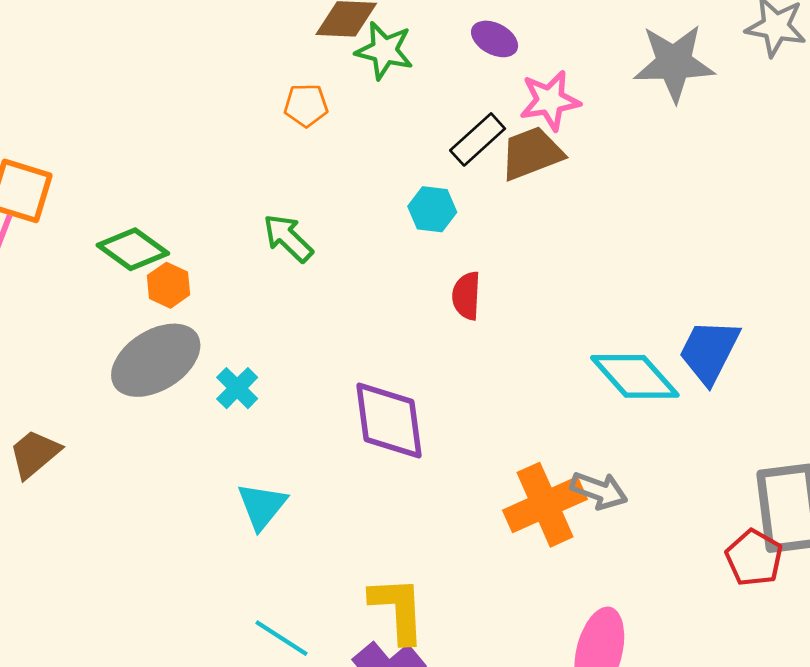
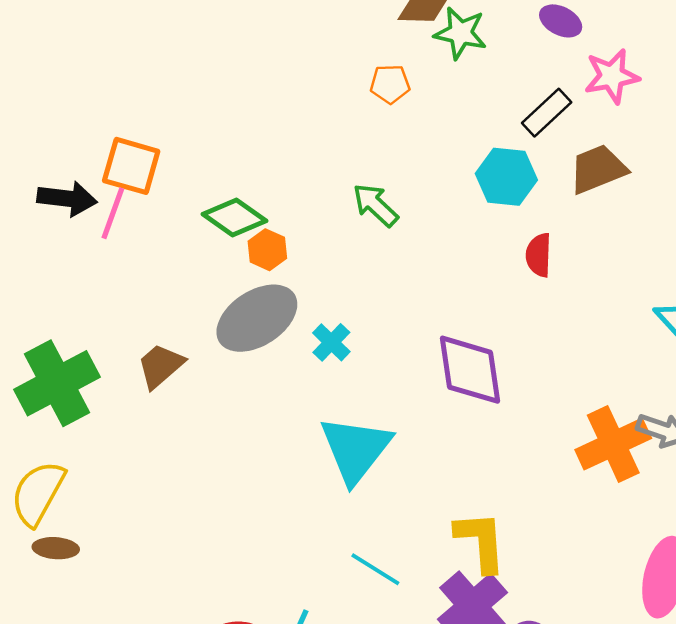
brown trapezoid: (532, 153) -> (598, 169), moved
cyan hexagon: (432, 209) -> (506, 177), size x1.4
brown trapezoid: (35, 454) -> (161, 366), moved
cyan triangle: (262, 506) -> (355, 449), size x1.6

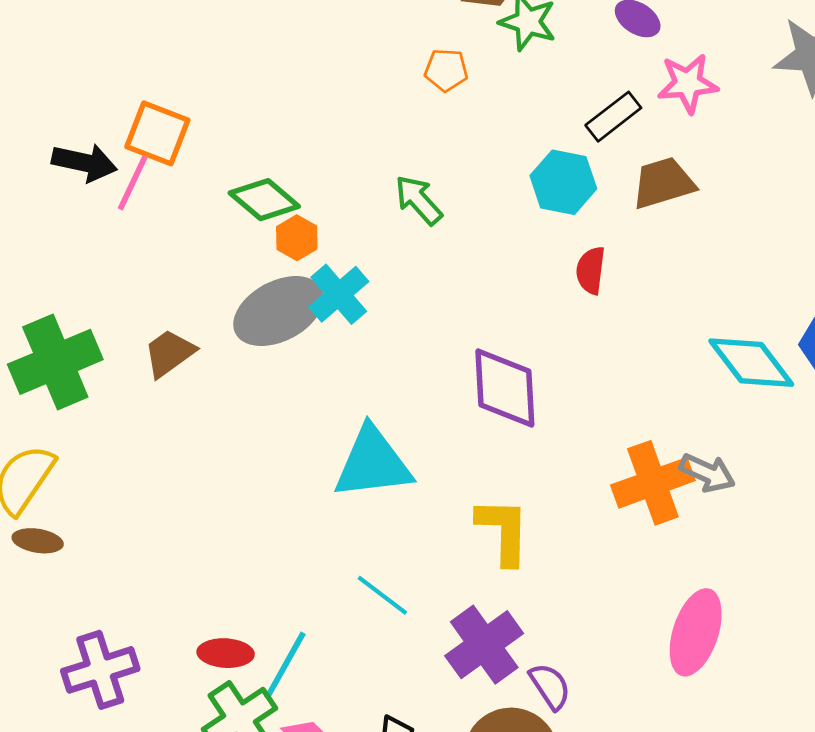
cyan cross: (331, 342) -> (339, 294), moved, size x1.4
cyan triangle: (355, 449) -> (373, 463), turned 40
yellow L-shape: (481, 541) -> (503, 531), moved

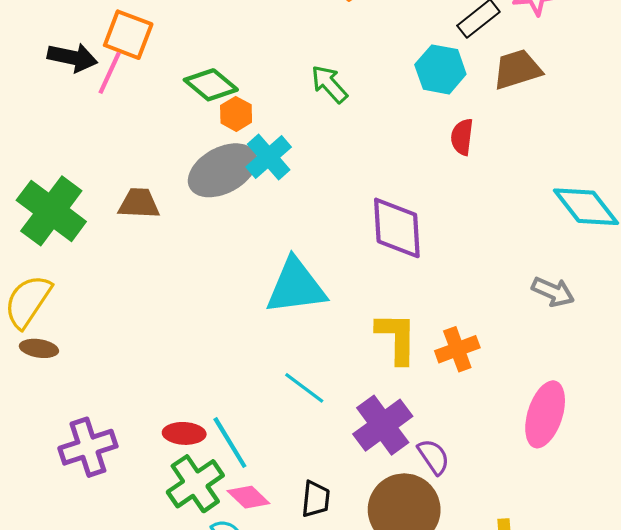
brown trapezoid: (169, 353) -> (139, 203), turned 39
green cross: (55, 362) -> (51, 211), turned -30
orange cross: (653, 483) -> (457, 349), moved, size x0.7
cyan line: (285, 665) -> (230, 443), turned -60

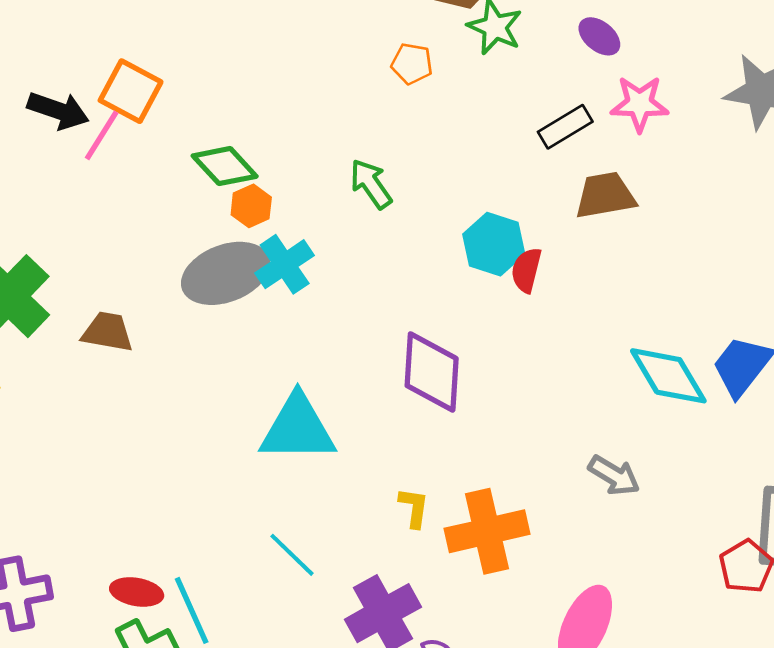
cyan hexagon: (440, 69) -> (494, 244), moved
brown trapezoid: (139, 203) -> (107, 332), moved
yellow L-shape: (397, 338) -> (414, 508), size x0.6
orange cross: (457, 349) -> (487, 531), size x1.5

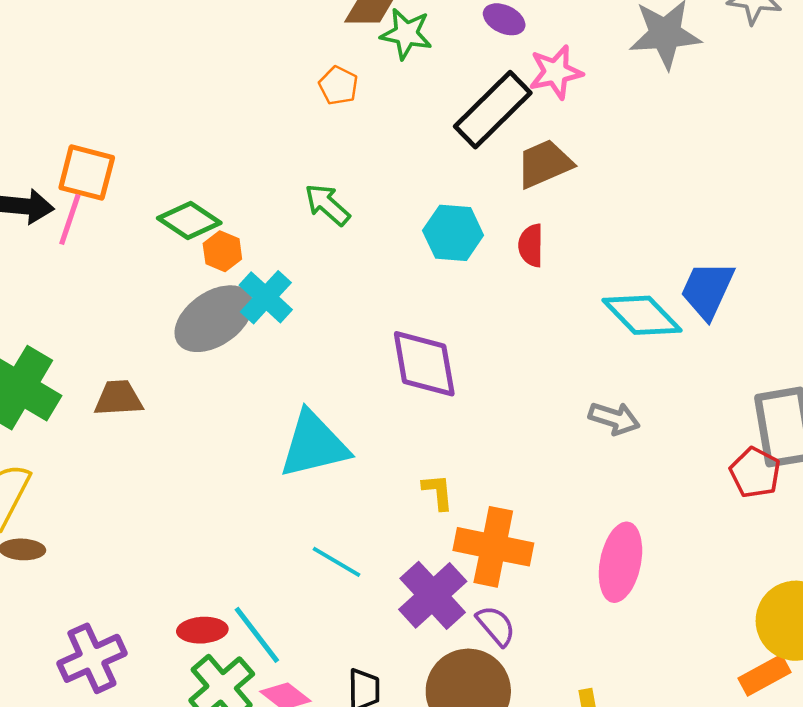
orange pentagon: (412, 64) -> (338, 86), turned 30
black rectangle: (565, 127) -> (493, 110), size x1.6
red semicircle: (526, 270) -> (531, 245), moved
orange cross: (487, 531) -> (493, 547), moved, turned 38

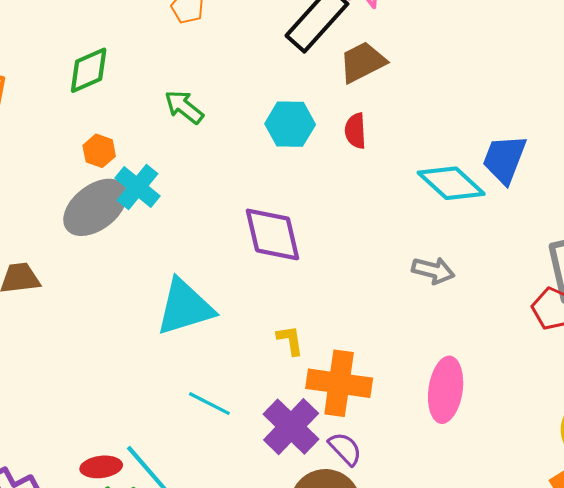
green diamond: (189, 221) -> (89, 70), moved, turned -54

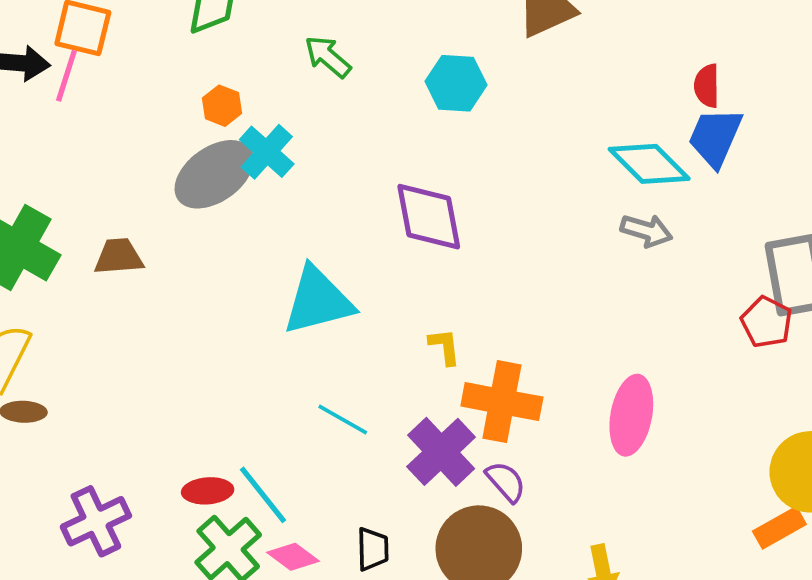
red semicircle: (355, 131) -> (707, 86), moved
gray arrow: (433, 270) -> (646, 231), moved

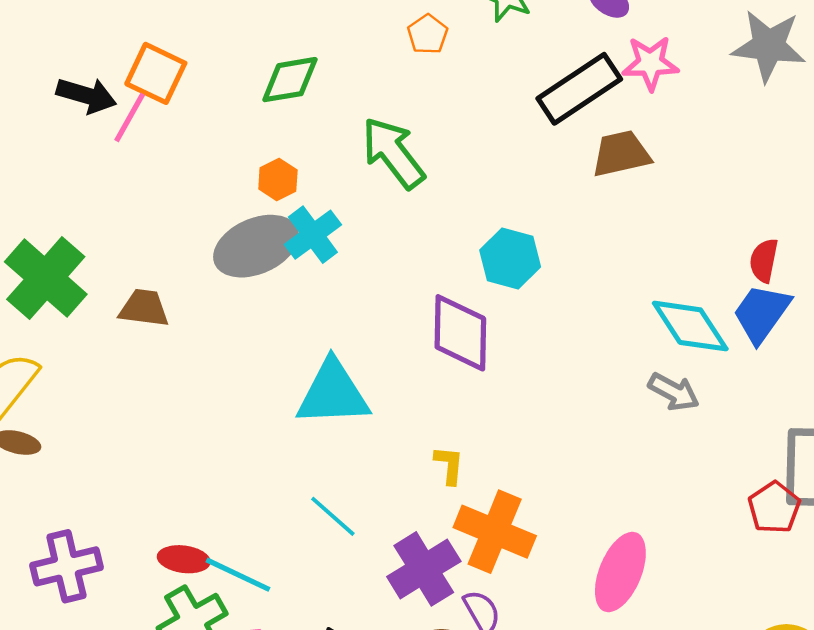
green arrow: (328, 57) -> (393, 153), size x1.5
cyan hexagon: (456, 83) -> (510, 258), moved
cyan line: (263, 495) -> (238, 575), turned -38

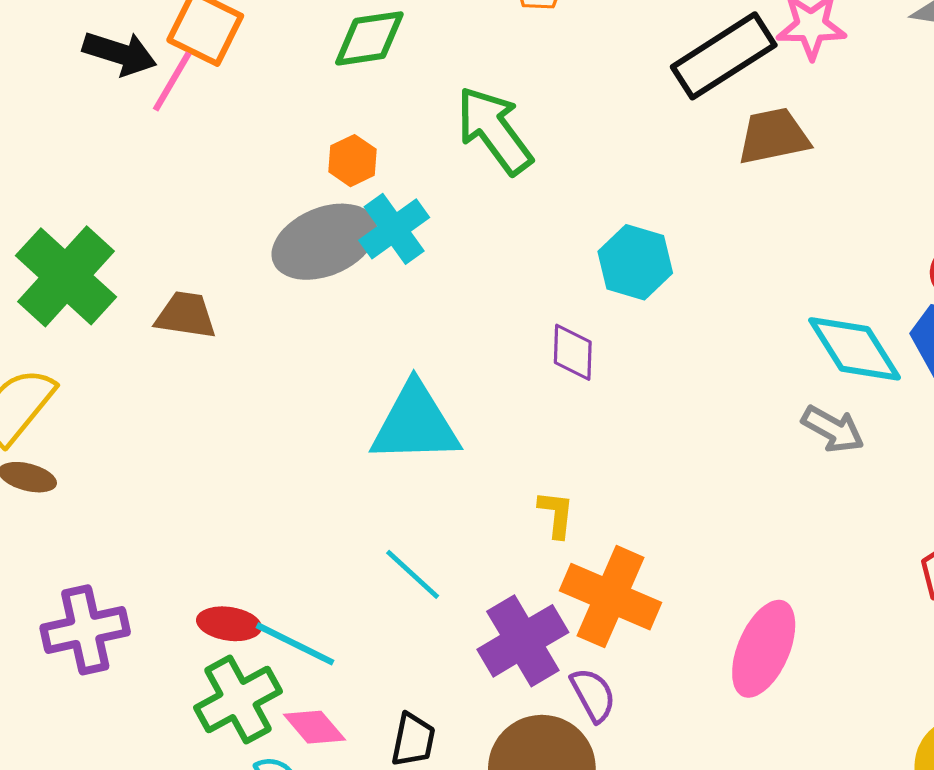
purple diamond: (460, 333) -> (573, 352), size x0.6

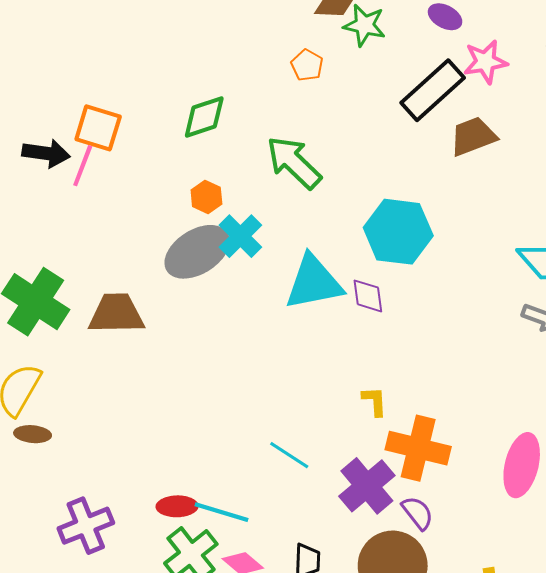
cyan hexagon: (635, 262) -> (398, 232), size x1.4
brown trapezoid: (186, 315) -> (116, 314), size x1.4
cyan triangle: (415, 424) -> (314, 282), moved

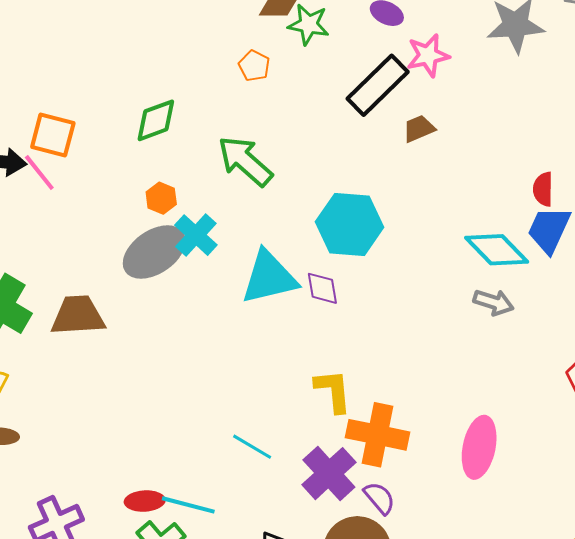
brown trapezoid: (473, 136) -> (419, 129), size x0.7
pink line: (83, 166) -> (39, 172), turned -57
yellow L-shape: (375, 401) -> (333, 391), size x1.5

